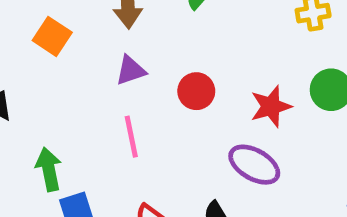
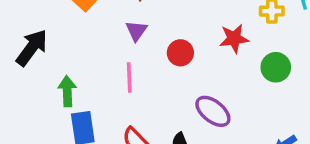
purple triangle: (131, 70) -> (136, 31), turned -45
red star: (271, 106) -> (234, 39), moved

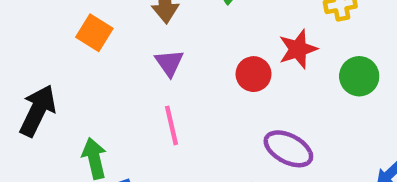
red circle: (180, 53) -> (254, 74), moved

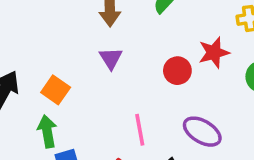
orange square: (94, 33) -> (56, 90), moved
pink line: (172, 125) -> (140, 130), moved

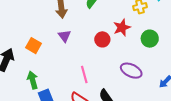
orange square: (56, 90) -> (34, 46), moved
purple ellipse: (202, 132) -> (131, 71), moved

